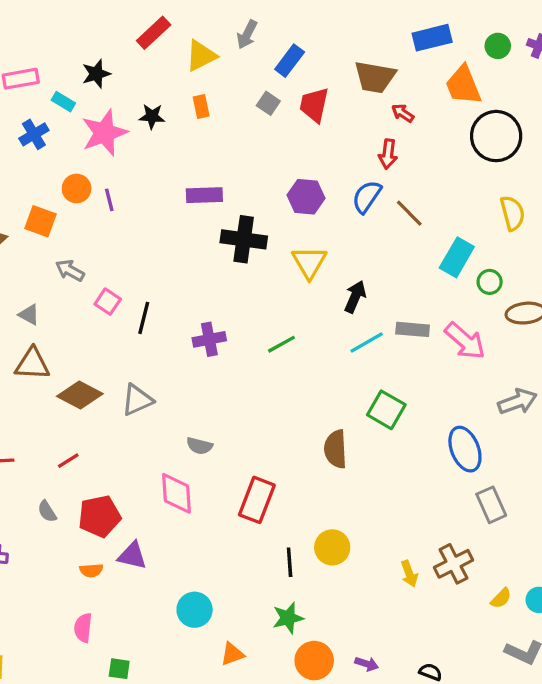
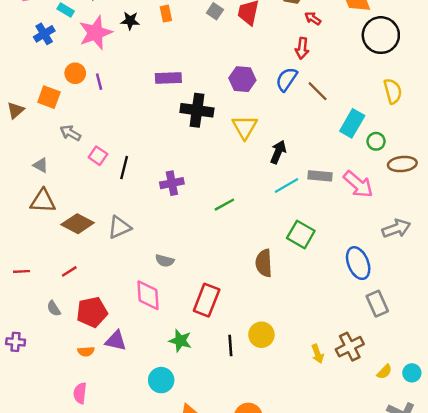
green line: (281, 344) -> (224, 205), moved
green star: (288, 618) -> (180, 341), moved, turned 30

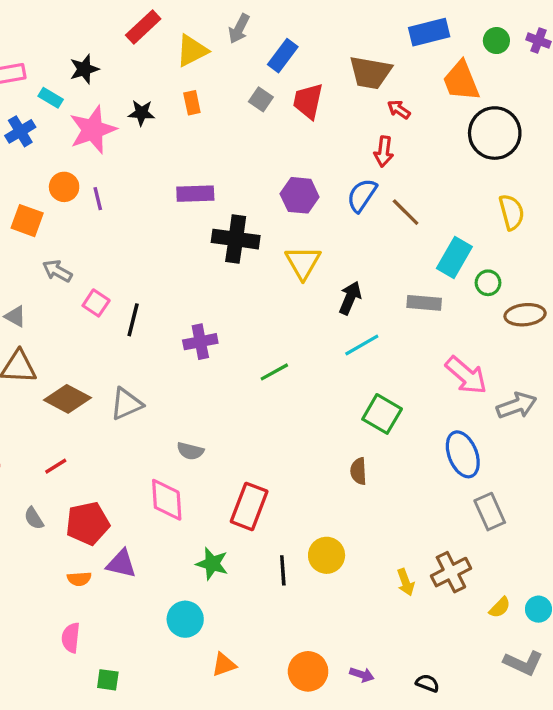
gray rectangle: (320, 176) -> (424, 303), moved
pink arrow: (358, 184) -> (466, 375), moved
brown semicircle: (264, 263) -> (358, 471), moved, size x0.7

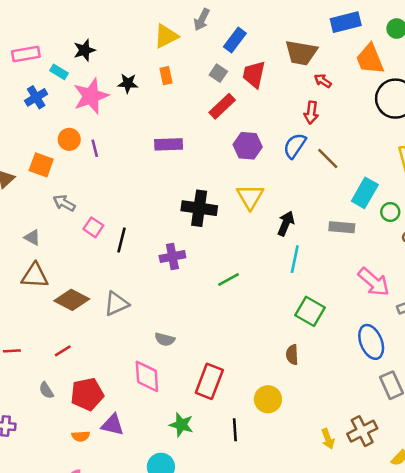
red rectangle: (143, 27) -> (222, 106), moved
black cross: (236, 239) -> (199, 208), moved
cyan line: (362, 345) -> (295, 259), turned -48
yellow circle: (327, 555) -> (268, 399), moved

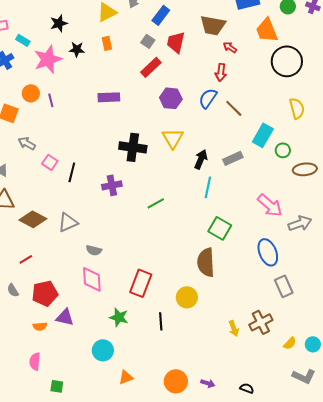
black star: (85, 50) -> (59, 23), moved
gray rectangle: (342, 227) -> (233, 158), moved, turned -30
gray semicircle: (165, 339) -> (94, 250), moved
brown semicircle: (292, 355) -> (206, 262), size x1.8

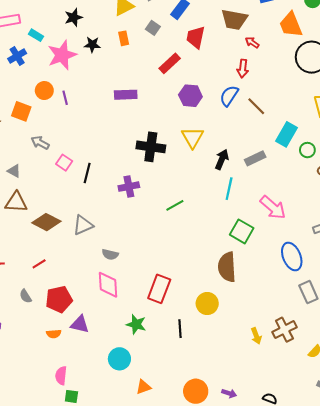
gray square: (148, 41) -> (153, 28), moved
pink arrow: (270, 205) -> (273, 207), moved
pink semicircle: (35, 361) -> (61, 376), moved

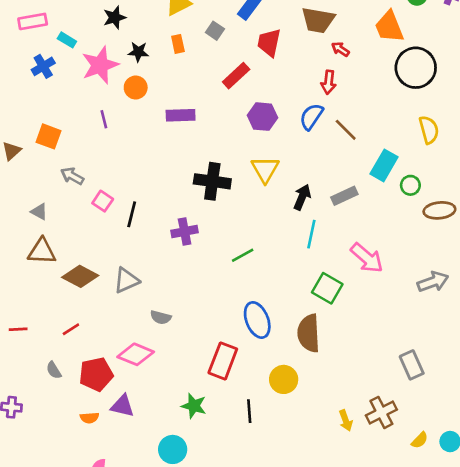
orange circle: (44, 91) -> (136, 88), moved
blue ellipse: (292, 257) -> (257, 320), moved
pink diamond: (108, 285) -> (136, 354), moved, turned -64

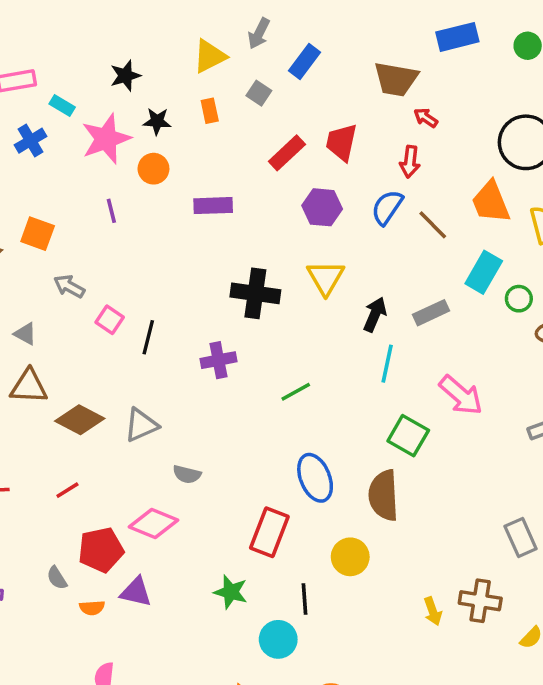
orange trapezoid: (389, 27) -> (491, 202), moved
red trapezoid: (269, 43) -> (341, 142), moved
gray semicircle: (54, 370) -> (57, 578), moved
brown cross: (381, 412) -> (480, 601), turned 36
cyan circle: (173, 449) -> (278, 639), moved

